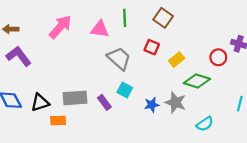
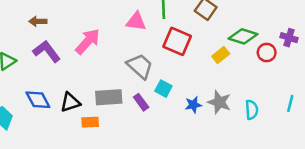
pink arrow: (60, 27) -> (88, 41), moved
red square: (152, 47) -> (177, 41), moved, size x1.6
gray trapezoid: (119, 58) -> (140, 66), moved
green diamond: (197, 81) -> (243, 36), moved
cyan semicircle: (205, 124) -> (252, 110), moved, turned -60

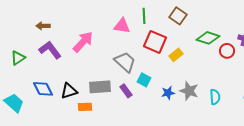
yellow rectangle: (221, 55) -> (176, 55), moved

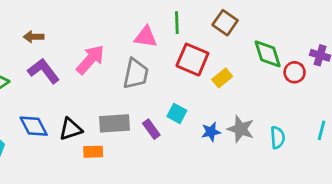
green diamond: (208, 38) -> (268, 54), turned 55
gray trapezoid: (125, 62) -> (136, 74), moved, turned 60

